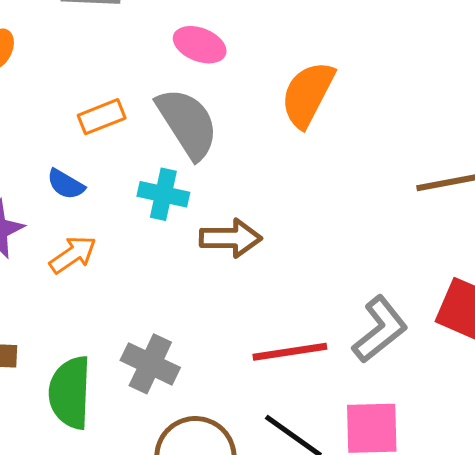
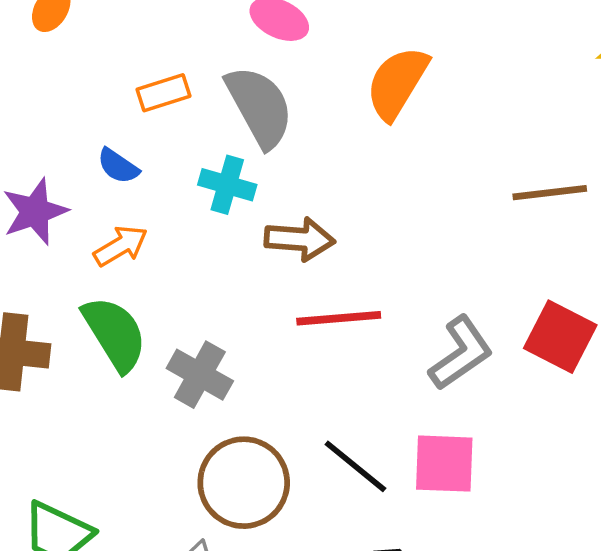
red line: (290, 352) -> (339, 318), moved
green semicircle: (70, 393) -> (115, 334), moved, turned 142

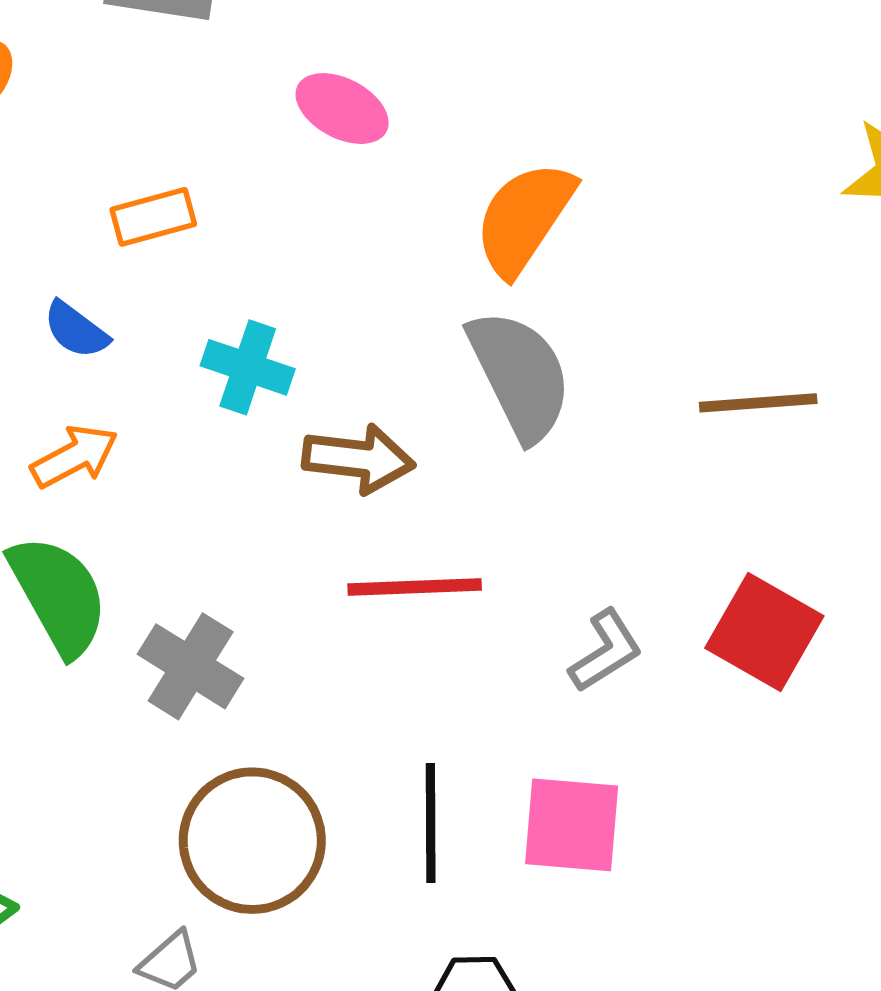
gray semicircle: (260, 107) -> (520, 375), moved
gray L-shape: (461, 353) -> (606, 651), size x0.7
black line: (355, 466) -> (431, 823), turned 48

